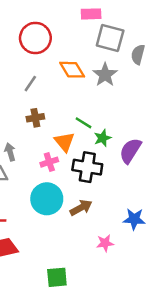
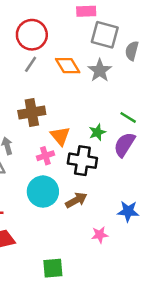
gray line: (30, 84) -> (31, 64), moved
brown cross: (35, 118) -> (32, 112), size x1.5
green line: (84, 123) -> (128, 117), moved

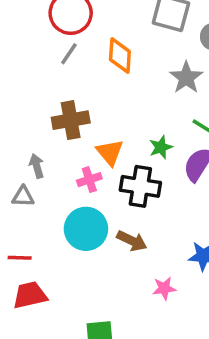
orange diamond: (68, 66) -> (120, 55), turned 35
gray star: (100, 71) -> (186, 78), moved
brown arrow: (76, 200) -> (132, 241), turned 55

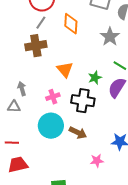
brown cross: (71, 120) -> (36, 46), moved
orange triangle: (110, 152) -> (65, 70), moved

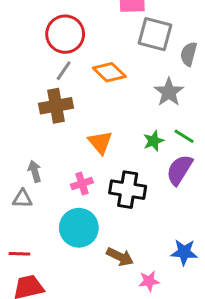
orange diamond: (71, 24) -> (109, 72), turned -50
green star: (95, 78) -> (154, 141), moved
brown arrow: (78, 133) -> (120, 257), moved

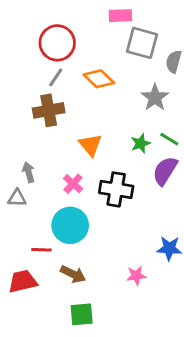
pink cross: (82, 184) -> (73, 184), turned -30
red line: (19, 254) -> (41, 250), moved
brown arrow: (120, 257) -> (73, 274), moved

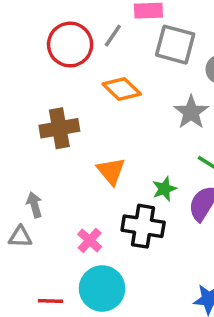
gray line: (56, 77) -> (113, 36), moved
green star: (141, 143) -> (164, 189), moved
pink cross: (73, 184) -> (90, 240), moved
cyan circle: (70, 225) -> (102, 289), moved

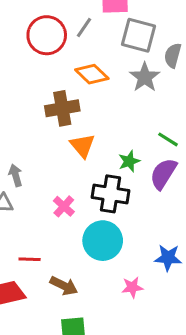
gray star: (191, 112) -> (145, 77), moved
brown cross: (59, 128) -> (62, 108), moved
cyan circle: (102, 289) -> (103, 241), moved

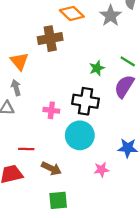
orange triangle: (82, 146) -> (19, 61), moved
green star: (129, 161) -> (97, 68), moved
pink cross: (64, 206) -> (51, 110), turned -35

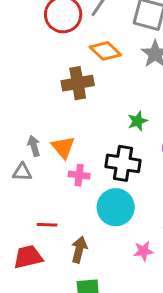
orange triangle: (19, 61) -> (63, 147), moved
brown arrow: (51, 168) -> (79, 250), turned -102

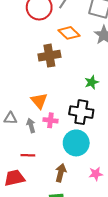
gray arrow: (34, 146) -> (31, 125), moved
brown arrow: (79, 250) -> (61, 173), moved

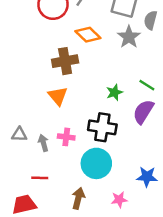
orange triangle: (39, 101) -> (58, 96), moved

